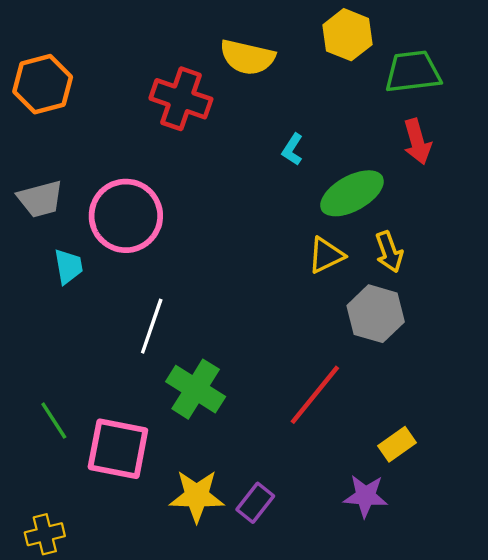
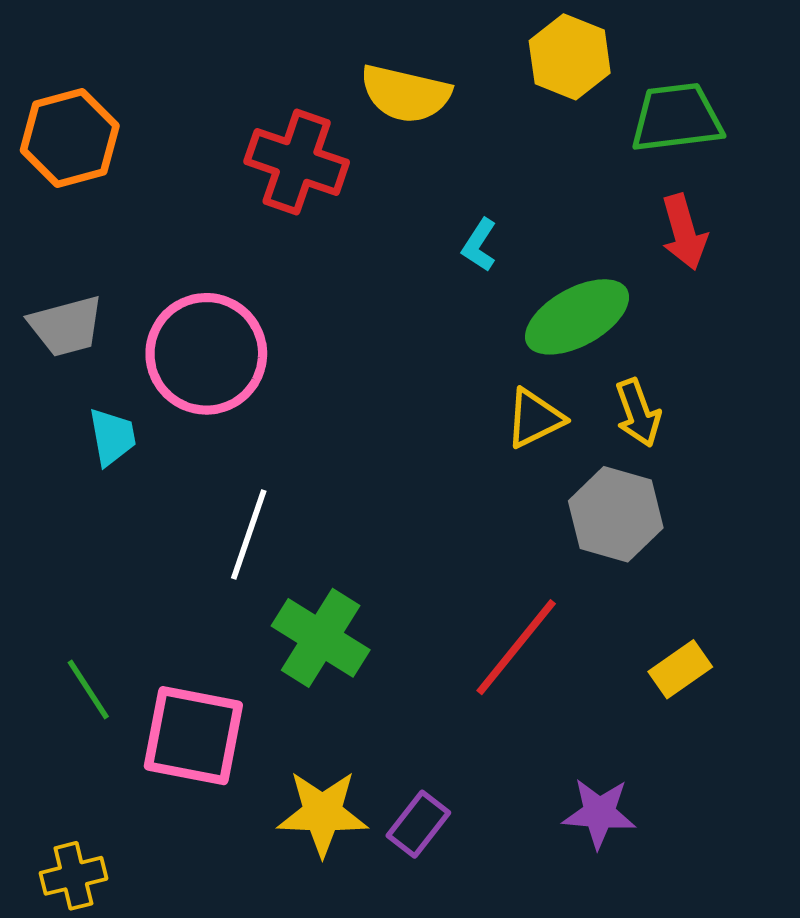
yellow rectangle: (397, 444) -> (680, 669), moved

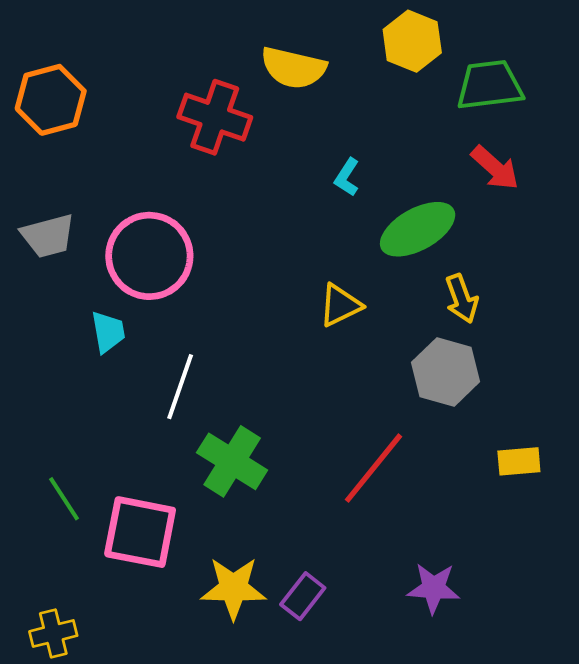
red arrow: (684, 232) -> (495, 168), turned -32
yellow triangle: (535, 418) -> (340, 305), moved
cyan trapezoid: (112, 437) -> (108, 332), moved
yellow rectangle: (680, 669) -> (519, 461), moved, turned 30

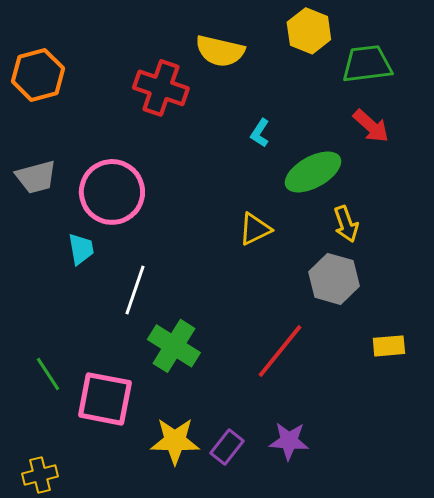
purple star: (434, 588) -> (289, 441), moved

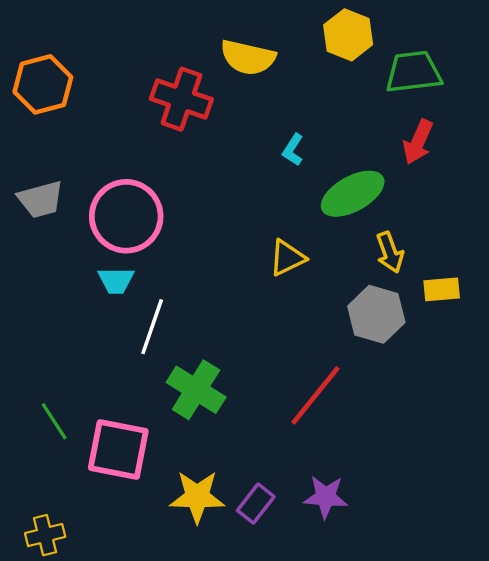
red arrow: (371, 126) -> (418, 142), turned 72
cyan trapezoid: (81, 249) -> (116, 280), moved, turned 100
yellow rectangle: (389, 346) -> (442, 289), moved

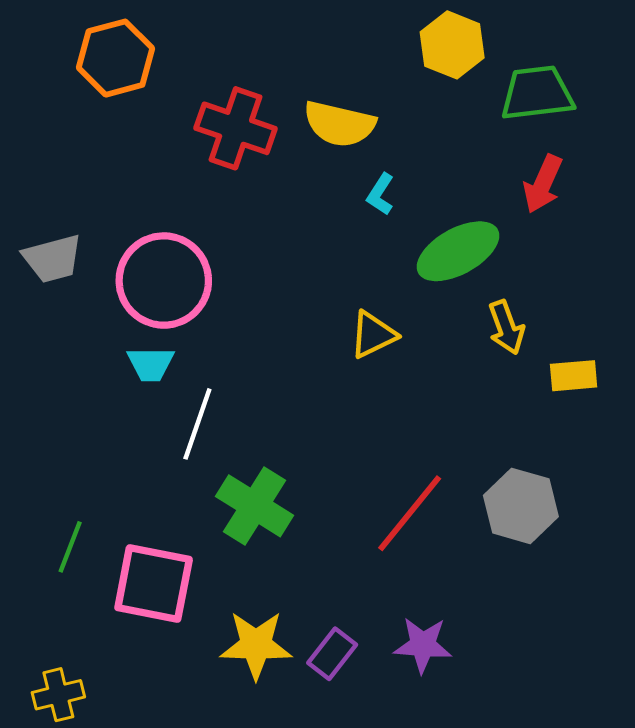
yellow semicircle: (248, 57) -> (339, 124), moved
orange hexagon: (43, 84) -> (115, 58), moved
gray hexagon: (376, 314) -> (521, 506), moved
green line: (54, 421) -> (70, 547), turned 54

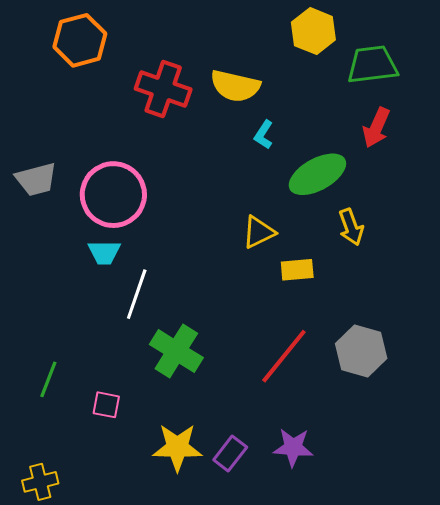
yellow rectangle: (574, 376) -> (297, 270), moved
pink square: (154, 583) -> (106, 405), size x0.5

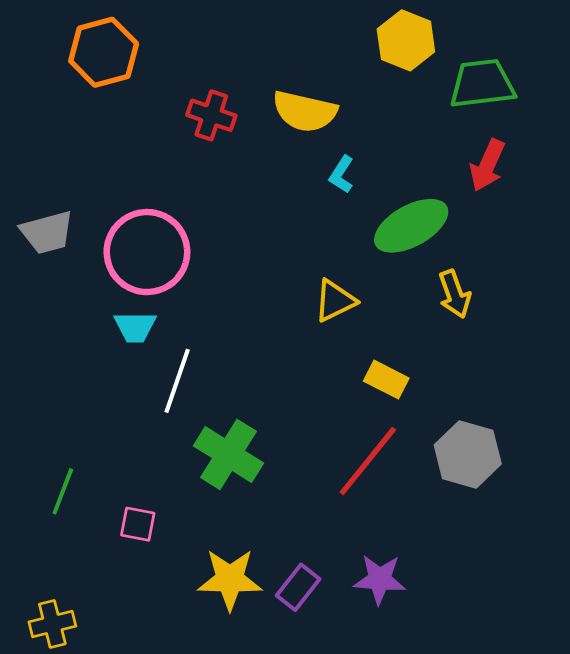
red cross: (163, 89) -> (211, 115), size x0.7
yellow rectangle: (297, 270) -> (386, 380), moved, turned 32

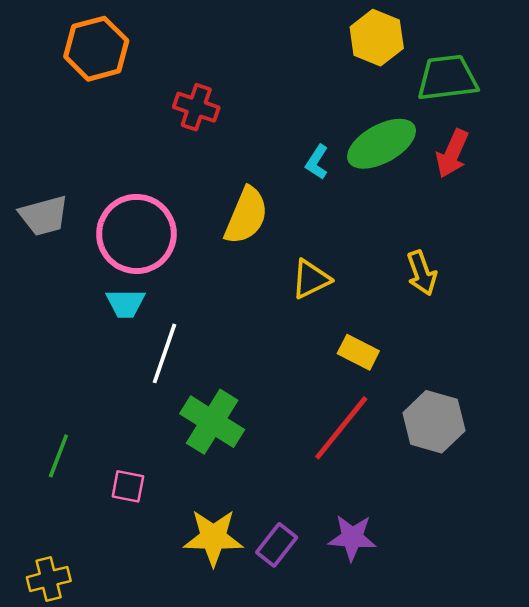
yellow semicircle: (305, 111) -> (246, 216), moved, turned -80
green ellipse: (411, 226) -> (382, 144), moved

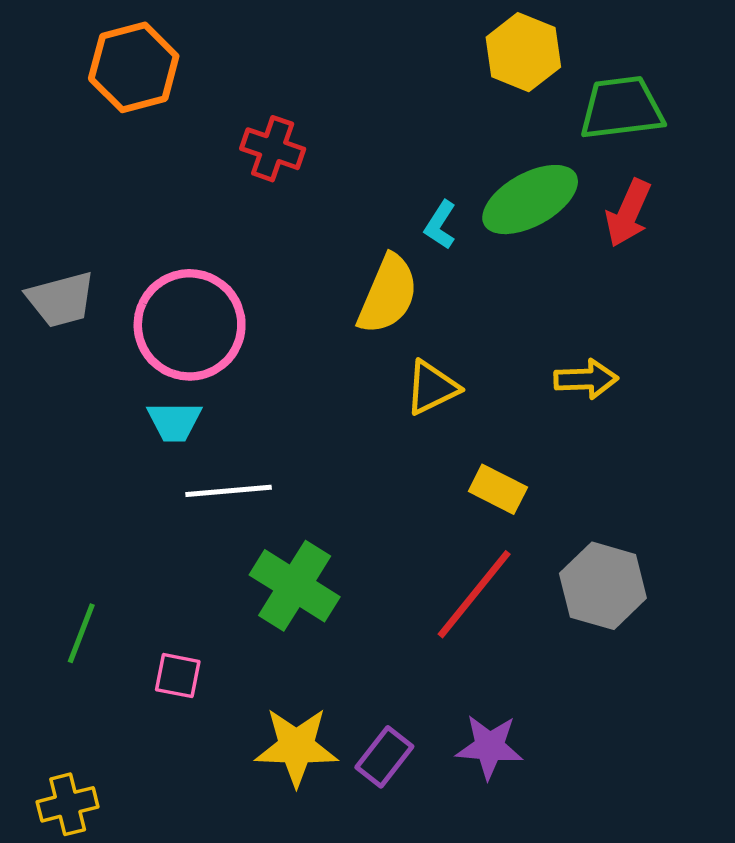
yellow semicircle: (246, 216) -> (388, 294), moved
yellow arrow: (422, 273) -> (586, 379), turned -72
white line: (165, 353) -> (229, 491), turned 66

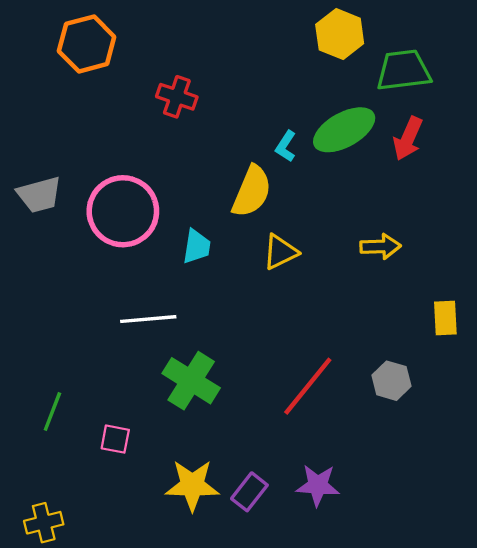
cyan trapezoid: (174, 421) -> (197, 246), moved, turned -81
yellow rectangle: (498, 489) -> (445, 318), moved, turned 60
gray hexagon: (603, 586) -> (391, 381), size x0.7

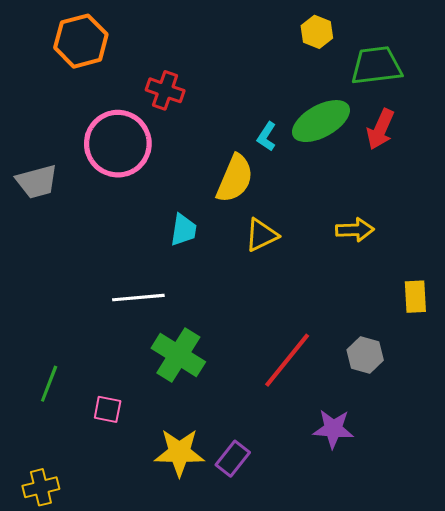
yellow hexagon: (340, 34) -> (317, 32), size x0.7
pink circle: (123, 211) -> (118, 144), moved
purple star: (318, 485) -> (333, 429), moved

